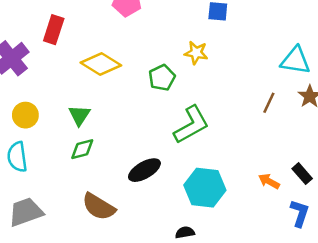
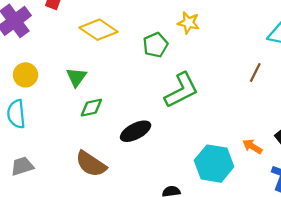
green diamond: (82, 149) -> (91, 108), moved
cyan hexagon: (205, 188) -> (214, 164), moved
gray trapezoid: (26, 212) -> (22, 166), size x0.7

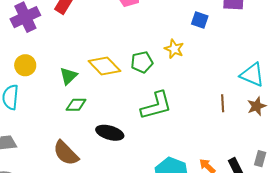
yellow diamond: (98, 30) -> (104, 66), moved
brown line: (255, 73) -> (223, 103), turned -42
black ellipse: (136, 131) -> (110, 133), turned 32

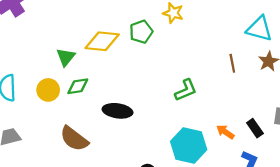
yellow circle: (25, 65) -> (48, 90), moved
yellow diamond: (104, 66) -> (102, 41), turned -32
green L-shape: (156, 106) -> (186, 90), moved, size x0.7

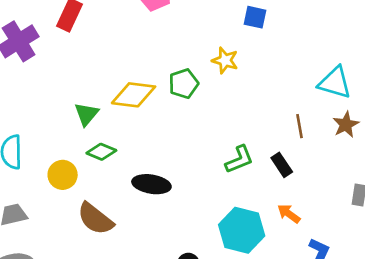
green diamond: (78, 86) -> (101, 152), turned 30
yellow circle: (48, 90) -> (63, 175), moved
black rectangle: (255, 128) -> (282, 165), moved

